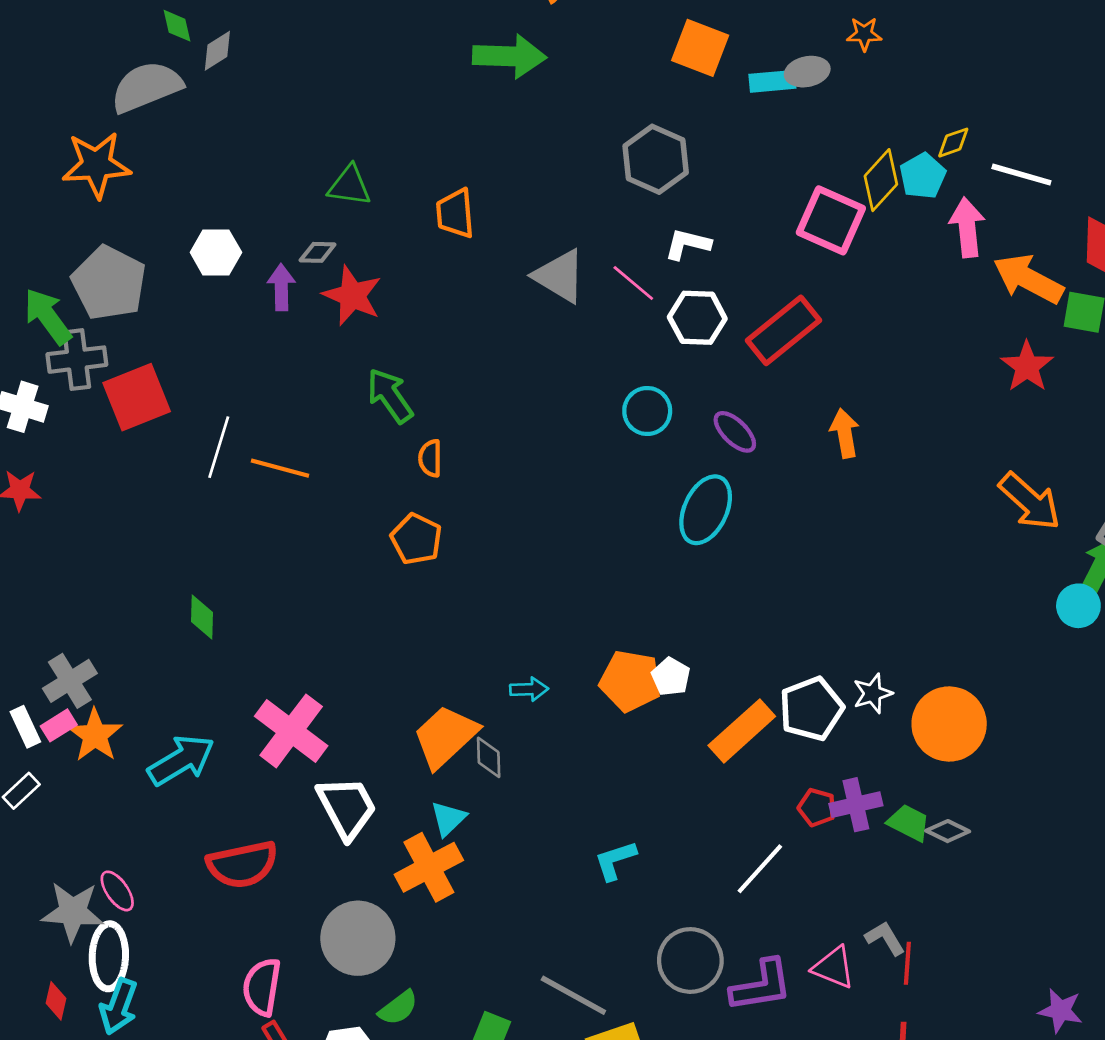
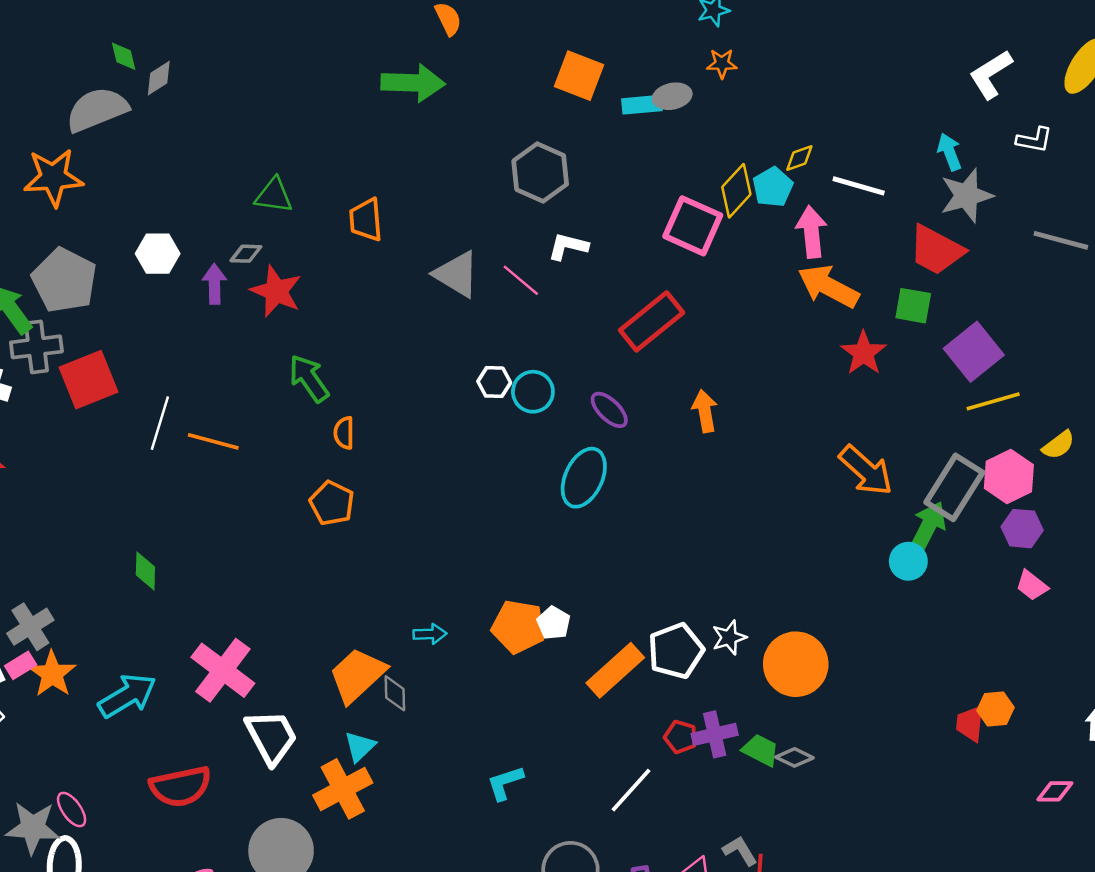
orange arrow: (1028, 279) -> (828, 286), moved
white hexagon: (697, 318) -> (494, 382), moved, size x0.7

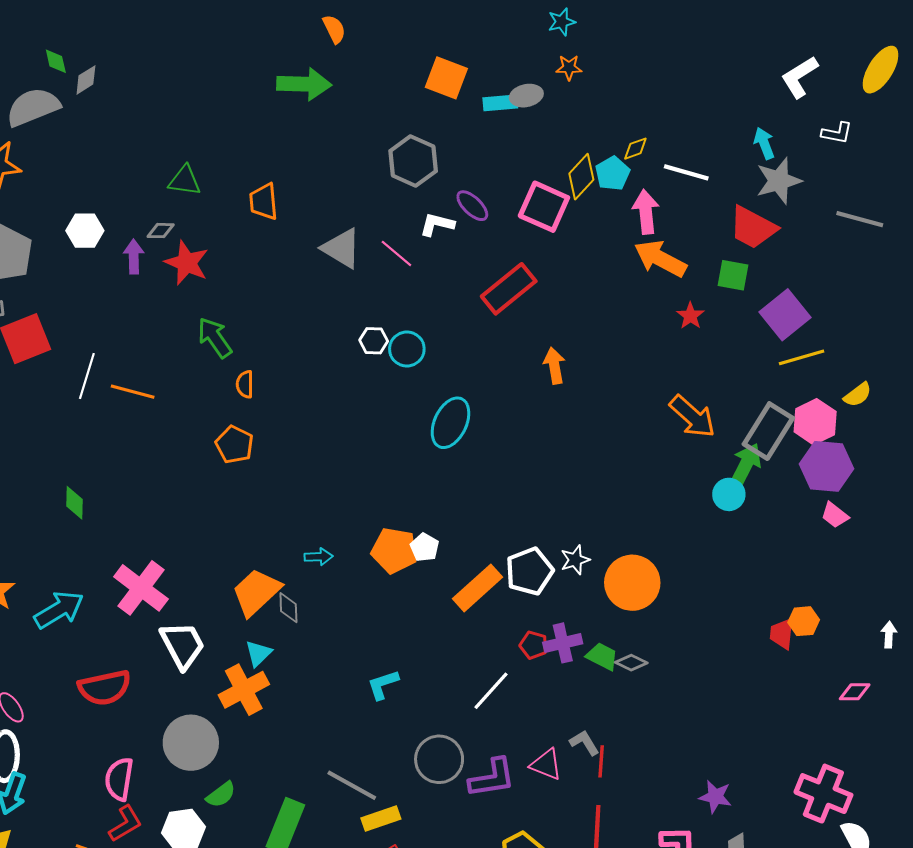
red star: (864, 353) -> (690, 316), size x0.7
purple ellipse: (609, 410) -> (472, 206), moved
purple hexagon: (1022, 529) -> (827, 466), size x1.5

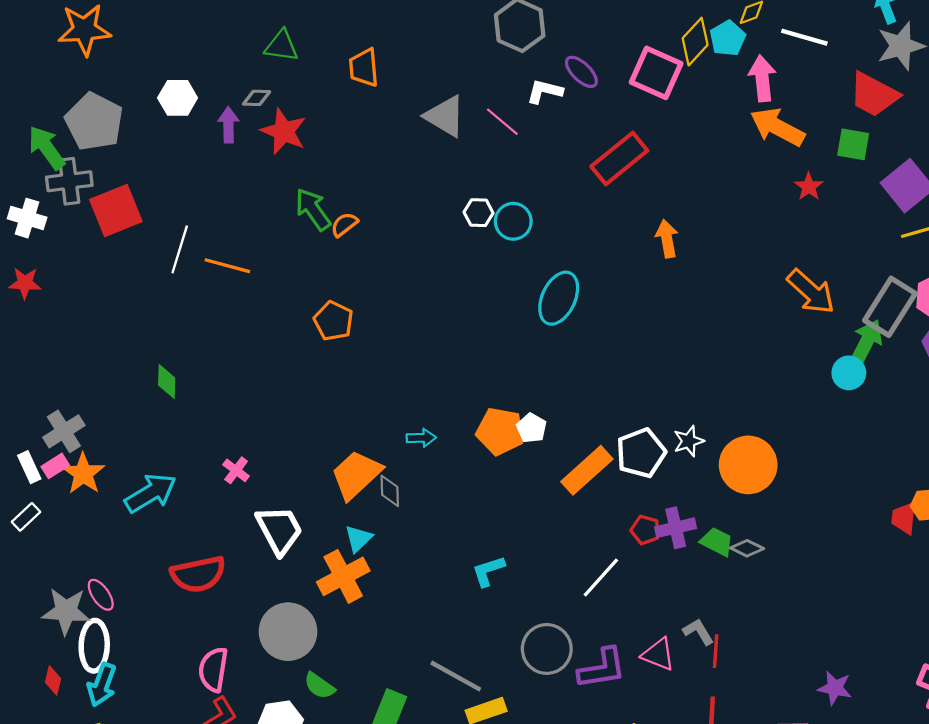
orange semicircle: (245, 384) -> (344, 225), moved, turned 52
pink cross: (141, 588) -> (236, 470), size x0.5
green semicircle: (221, 795) -> (319, 686), turned 72

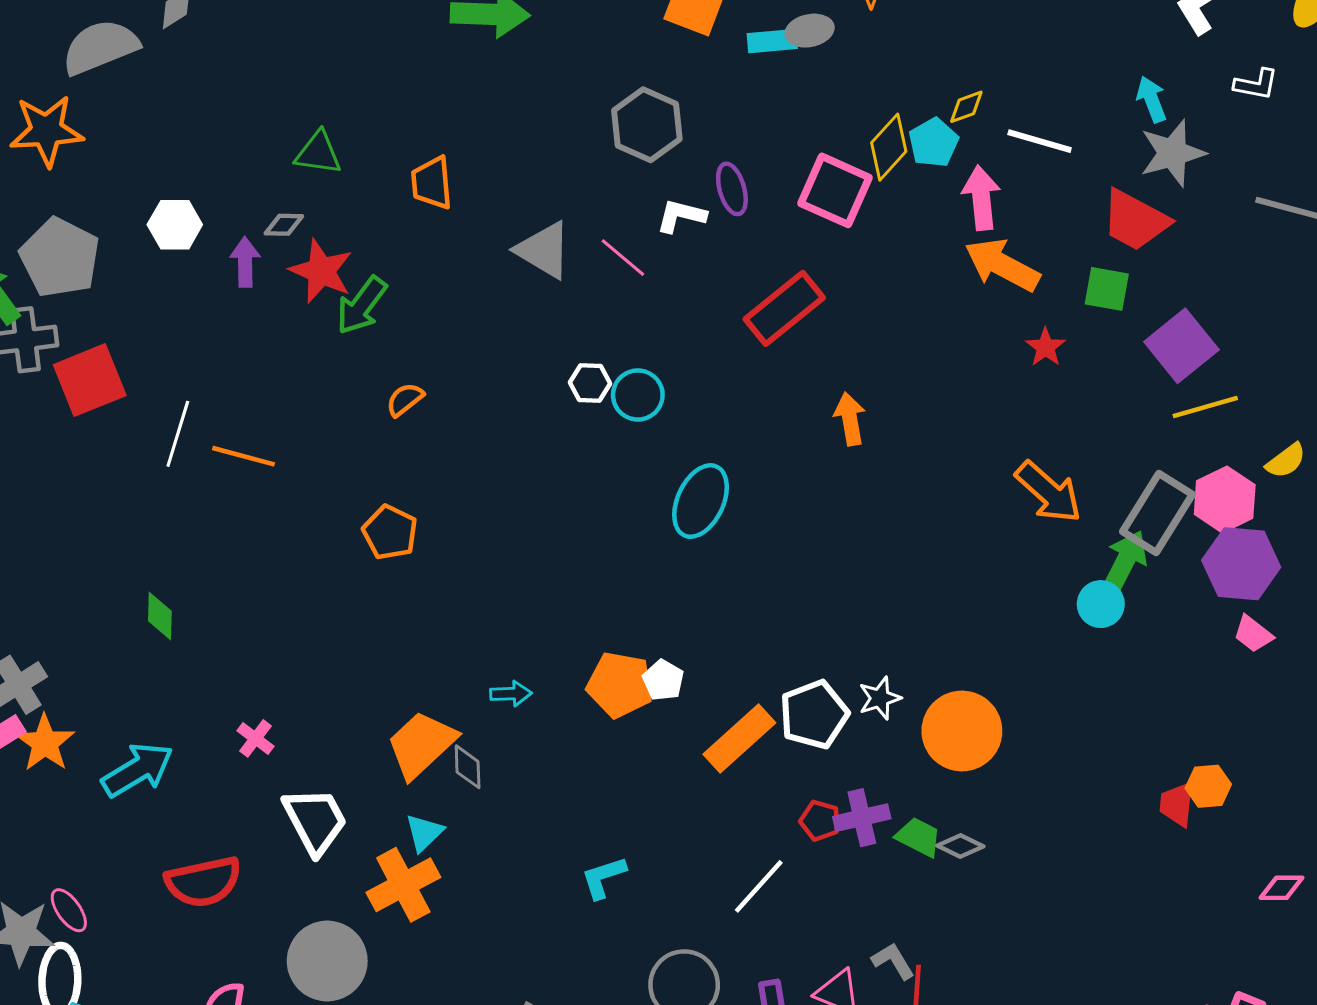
purple ellipse: (581, 72) -> (732, 189), turned 30
green arrow: (313, 209) -> (362, 305), moved, turned -108

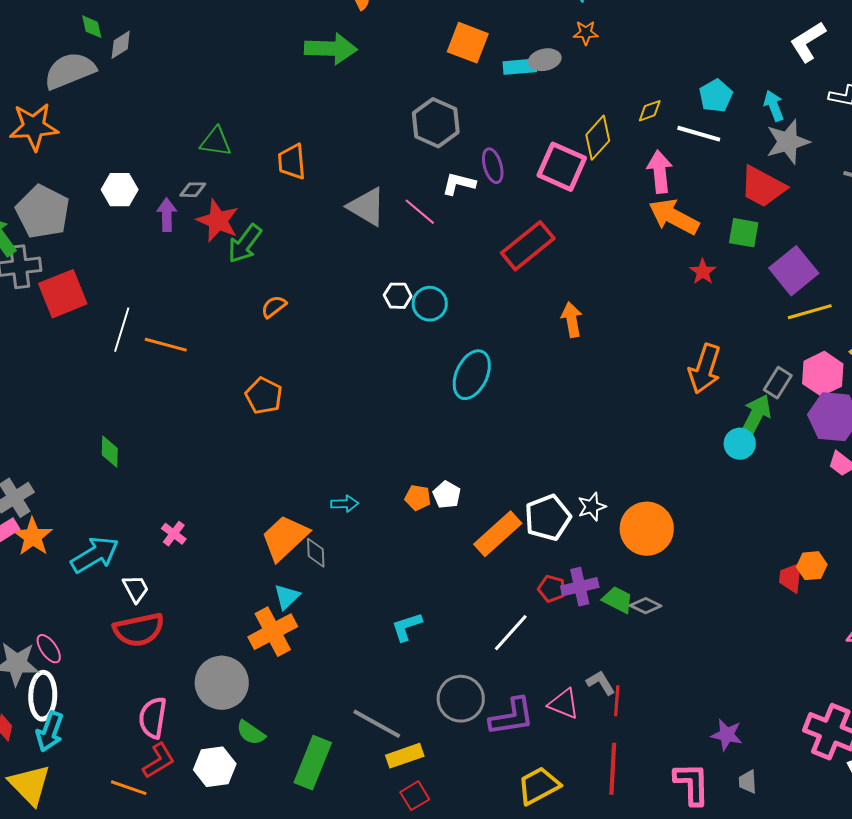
cyan pentagon: (934, 143) -> (716, 96), moved
orange arrow: (1049, 492) -> (705, 369), turned 66
gray rectangle: (1158, 513) -> (778, 383), size x0.6
orange pentagon: (620, 685) -> (418, 498), size x0.6
white trapezoid: (315, 821) -> (136, 589), moved, size x0.6

